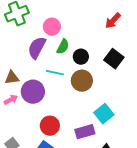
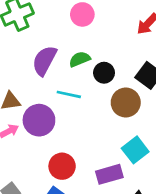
pink circle: (52, 27) -> (82, 14), moved
green semicircle: (63, 47) -> (80, 59), turned -140
brown circle: (82, 81) -> (126, 103), moved

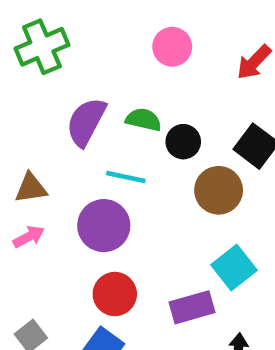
pink circle: (82, 14) -> (172, 47), moved
green semicircle: (80, 59) -> (144, 120), turned 35
purple circle: (39, 120) -> (104, 226), moved

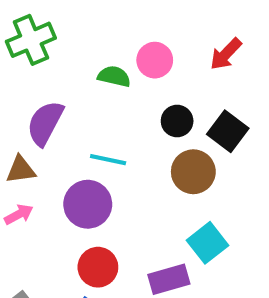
pink circle: (172, 47) -> (155, 60), moved
green semicircle: (144, 120) -> (114, 76), moved
purple semicircle: (86, 122) -> (45, 123), moved
black circle: (183, 142) -> (177, 121), moved

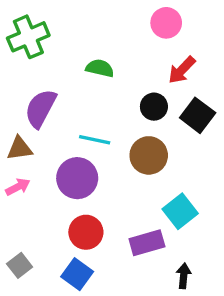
red arrow: (226, 54) -> (182, 70), moved
pink circle: (155, 60) -> (166, 23), moved
brown circle: (193, 172) -> (149, 155), moved

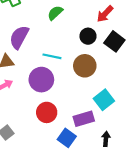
green semicircle: (100, 68) -> (55, 13), turned -56
blue square: (77, 274) -> (67, 138), moved

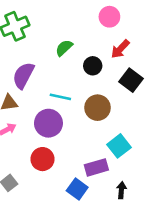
black circle: (88, 36) -> (93, 66), moved
red circle: (47, 112) -> (42, 159), moved

